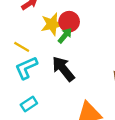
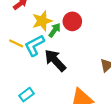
red circle: (69, 22) -> (72, 21), moved
cyan L-shape: (26, 68) -> (34, 45), moved

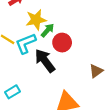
red circle: (72, 21) -> (62, 43), moved

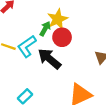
yellow star: (36, 20) -> (57, 19), moved

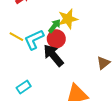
red circle: (62, 37) -> (56, 39), moved

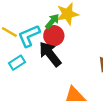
cyan rectangle: (24, 87) -> (17, 63), moved

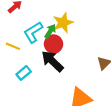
cyan L-shape: (29, 36) -> (33, 32), moved

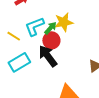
cyan rectangle: (24, 73) -> (19, 62), size x1.5

